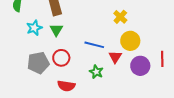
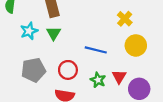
red triangle: (115, 57) -> (119, 77), moved
red circle: (61, 58) -> (68, 70), moved
purple circle: (140, 66) -> (139, 89), moved

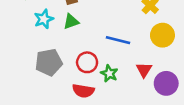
green triangle: (53, 33) -> (71, 22), turned 40
green star: (98, 80) -> (109, 73), moved

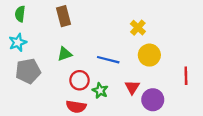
cyan star: (44, 19) -> (18, 42), moved
green triangle: (71, 22) -> (65, 54), moved
gray pentagon: (49, 62) -> (28, 71), moved

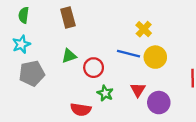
blue line: (108, 60) -> (129, 54), moved
red circle: (80, 80) -> (94, 68), moved

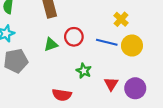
red circle: (94, 68) -> (74, 37), moved
red triangle: (138, 90) -> (111, 84), moved
green star: (105, 93) -> (84, 71), moved

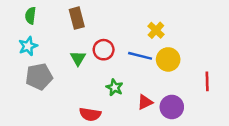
green triangle: (51, 44) -> (78, 58), turned -40
red triangle: (111, 84) -> (145, 102), turned 32

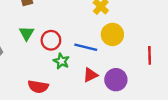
red circle: (104, 50) -> (51, 40), moved
blue line: (140, 56) -> (86, 47), moved

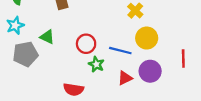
green triangle: (27, 33) -> (47, 37), moved, turned -35
purple circle: (116, 80) -> (150, 71), moved

